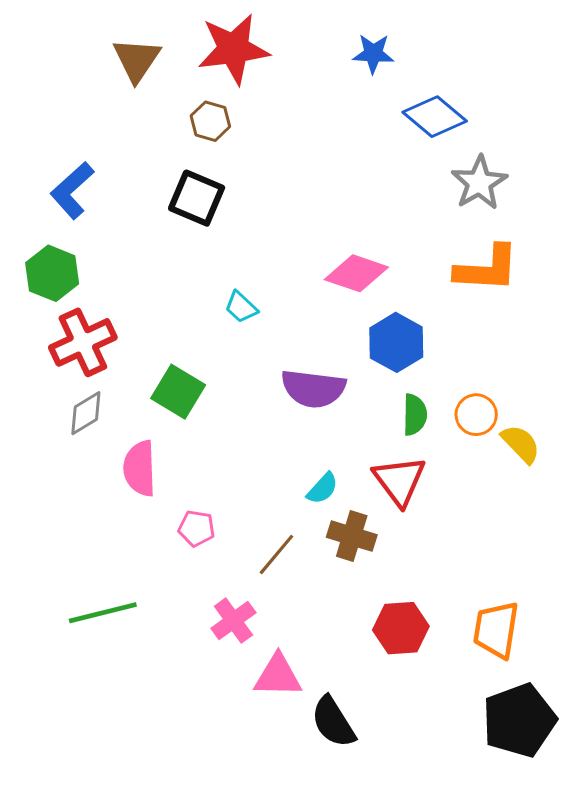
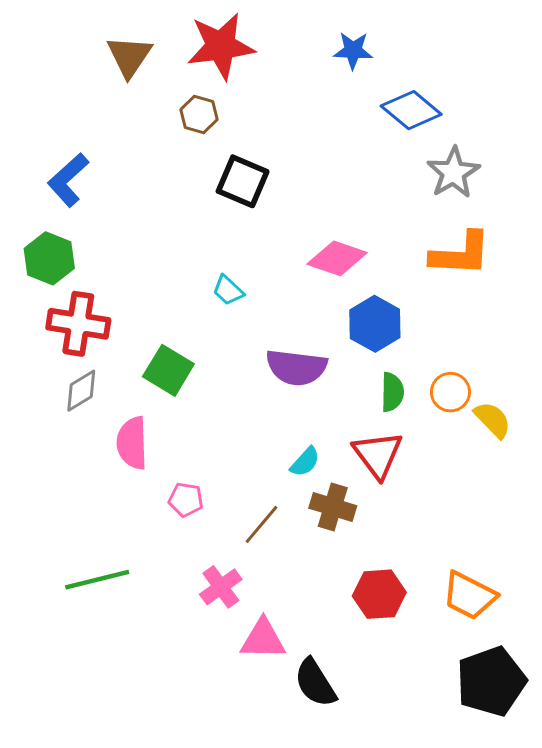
black square: (197, 198) -> (243, 181), moved
red cross: (83, 342) -> (78, 324), turned 34
orange trapezoid: (496, 630) -> (469, 596), turned -72

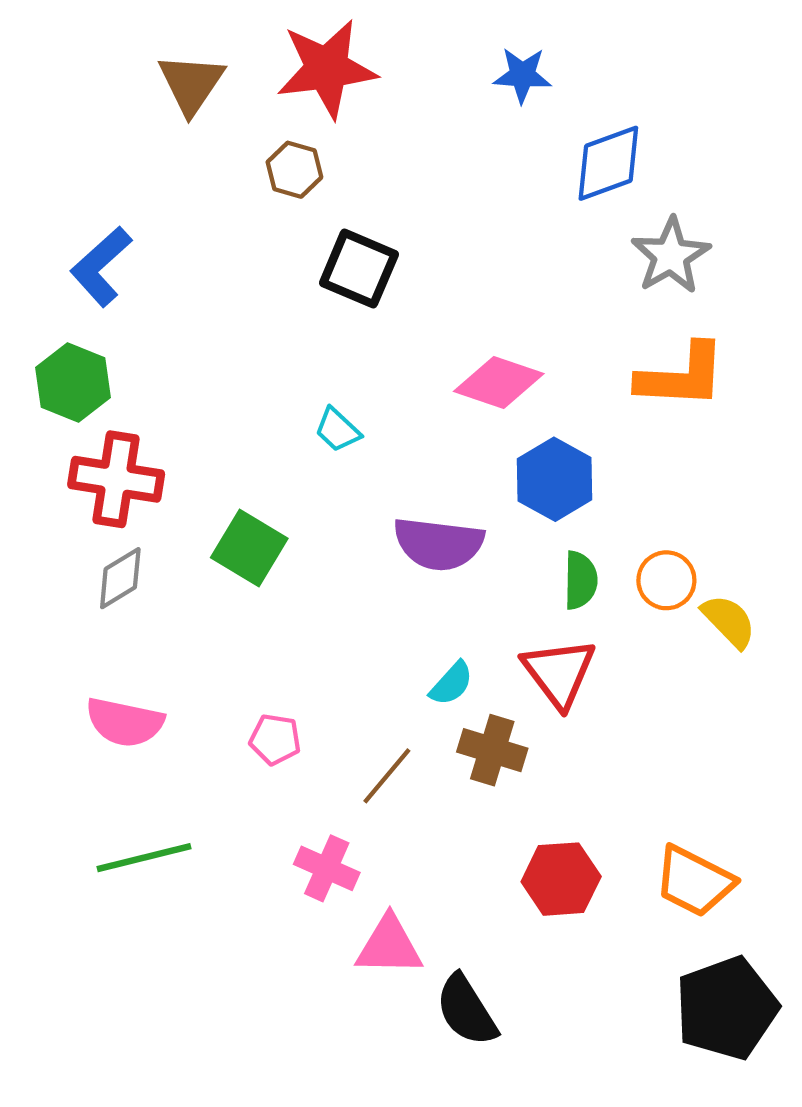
blue diamond: (411, 110) -> (608, 163), turned -60
pink semicircle: (132, 443) -> (125, 722), moved, turned -76
pink cross: (221, 587) -> (327, 868), turned -30

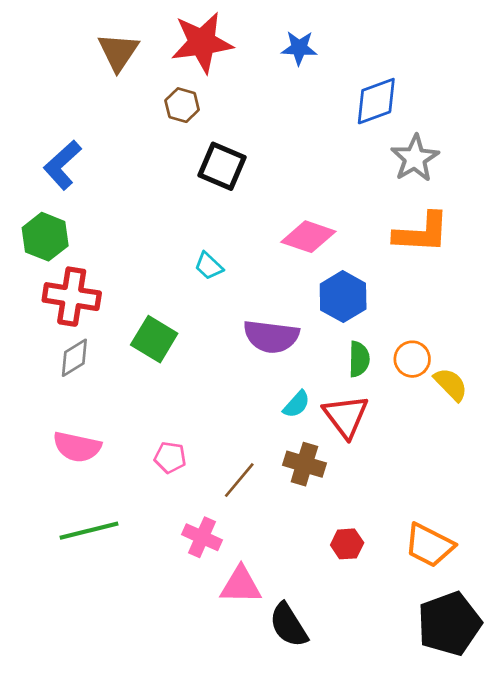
blue star: (522, 75) -> (299, 48), moved
cyan semicircle: (451, 683) -> (296, 404), moved
red hexagon: (561, 879) -> (347, 544), size x0.7

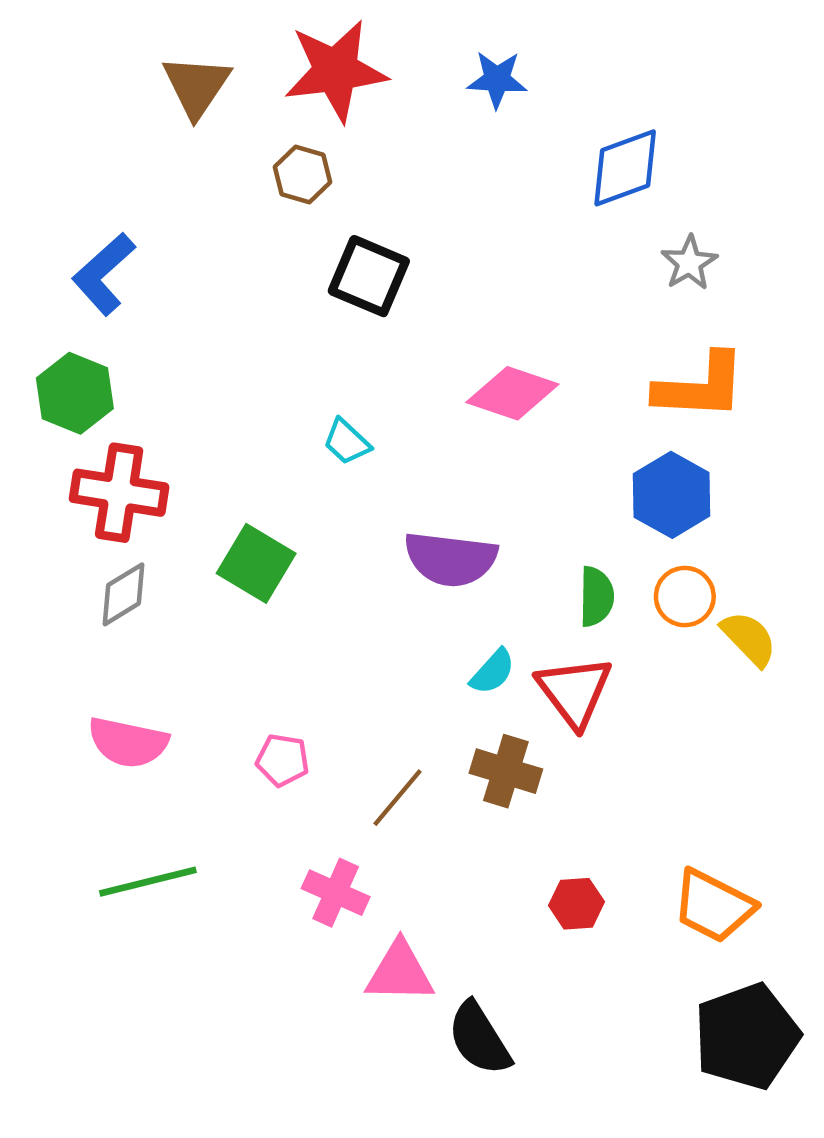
gray star: (415, 158) -> (689, 263), size x0.7
blue hexagon: (343, 297) -> (672, 495), moved

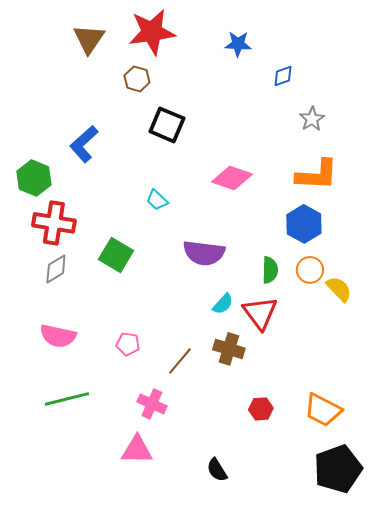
blue star: (497, 79) -> (238, 44), moved
blue diamond: (625, 168) -> (283, 76), size x0.6
blue L-shape: (104, 274) -> (84, 144), moved
pink triangle: (400, 972) -> (137, 450), moved
black semicircle: (479, 1038) -> (217, 470), size x0.7

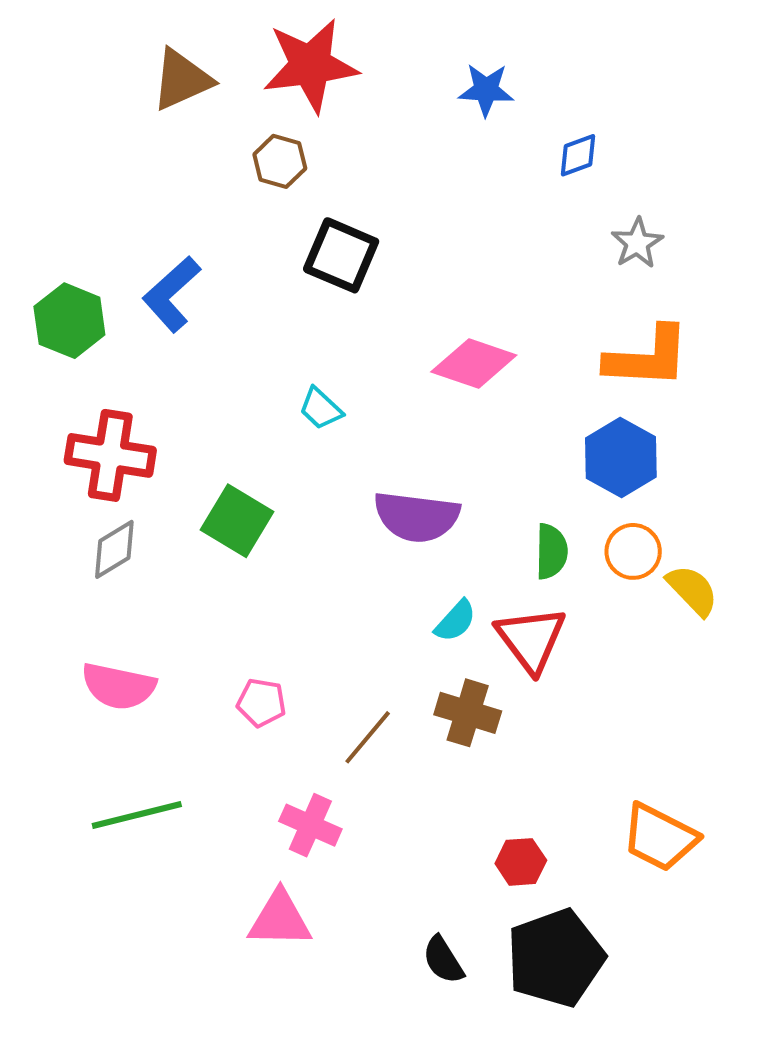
brown triangle: (89, 39) -> (182, 80), turned 32
green hexagon: (34, 178) -> (69, 321), moved
red hexagon: (261, 409) -> (521, 862), moved
black pentagon: (338, 469) -> (556, 958), moved

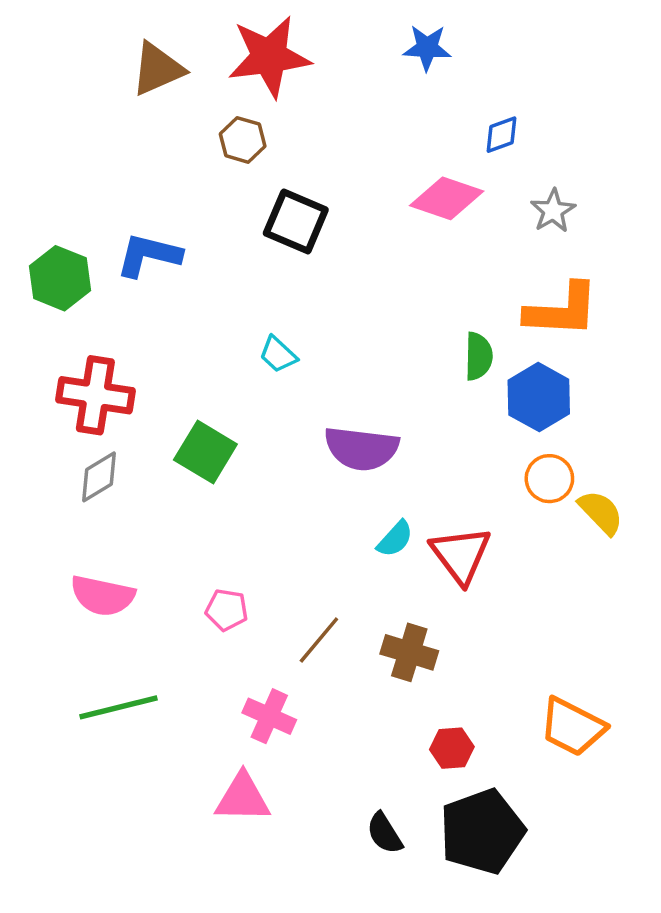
blue star: (486, 90) -> (427, 48), moved
blue L-shape: (172, 294) -> (149, 255), turned 56
pink diamond: (474, 364) -> (447, 198), moved
green semicircle: (551, 551) -> (478, 356), moved
brown cross: (468, 713) -> (409, 652), moved

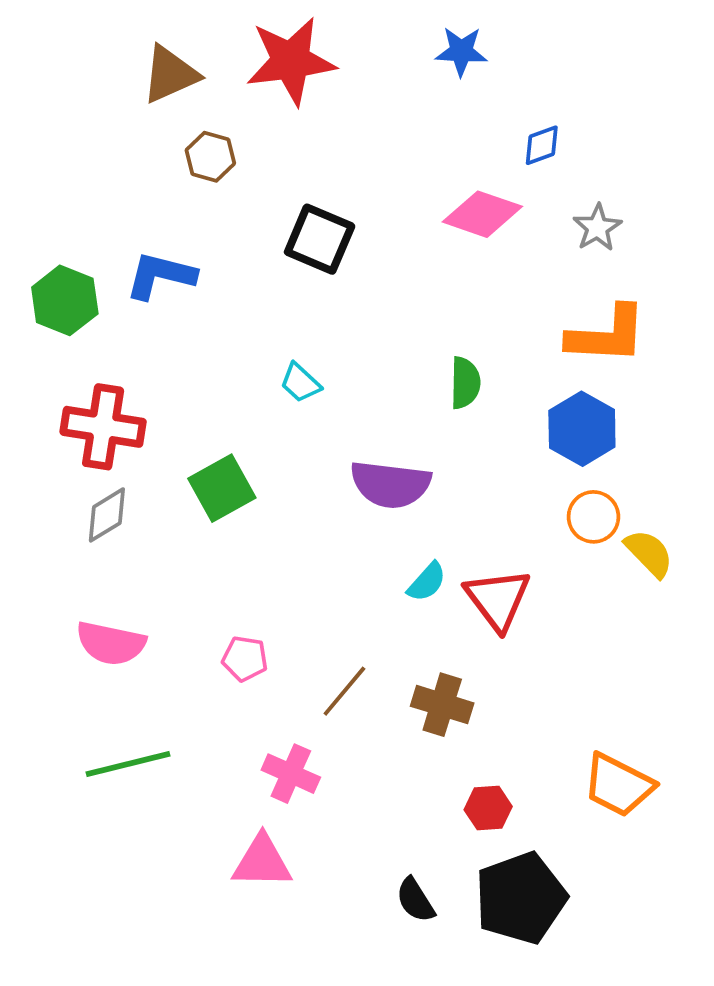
brown hexagon: (243, 140) -> (210, 157), moved
green semicircle: (478, 356) -> (465, 383), moved
green square: (205, 452) -> (222, 488), turned 30

